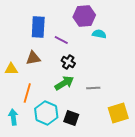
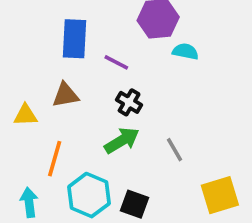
gray line: (93, 88) -> (174, 150), turned 64

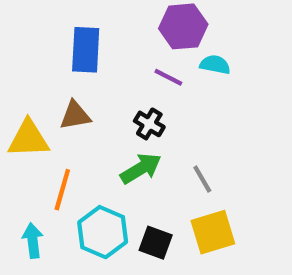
purple line: (116, 62) -> (168, 77), moved
yellow triangle: (25, 115) -> (28, 139), size x1.5
yellow square: (220, 195) -> (213, 232), moved

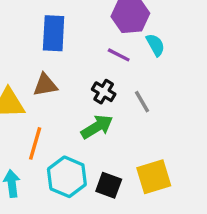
cyan semicircle: (215, 65) -> (155, 45), turned 50
gray line: (202, 179) -> (142, 102), moved

